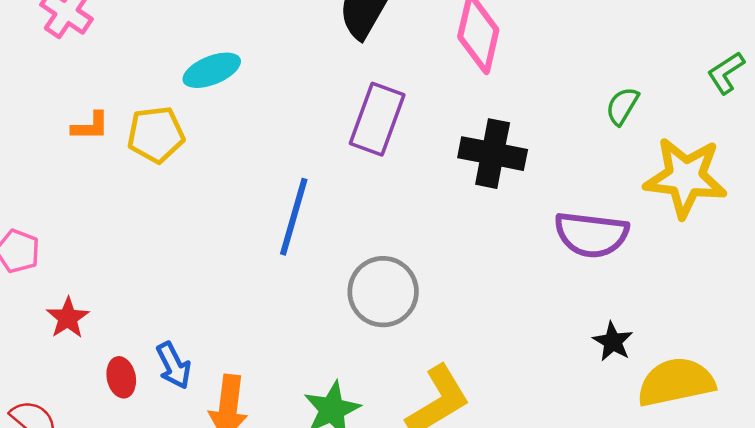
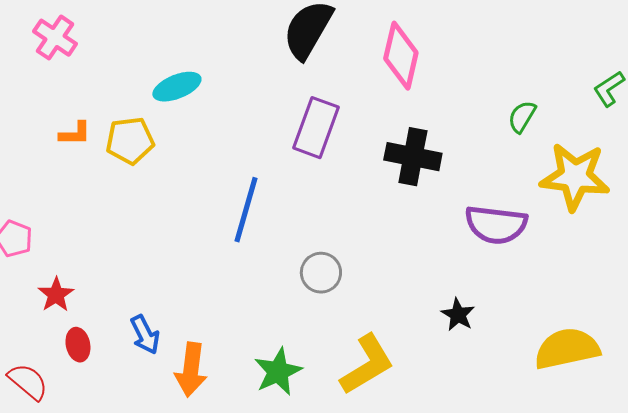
gray circle: (383, 292) -> (321, 273), size x0.7
black star: (613, 342) -> (458, 315), moved
red ellipse: (121, 377) -> (78, 345), moved

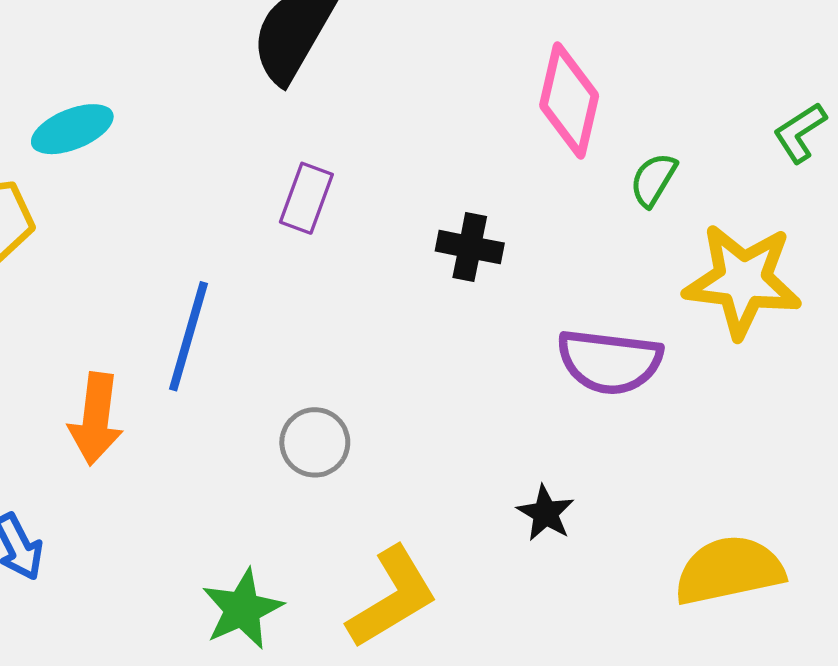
pink diamond: (401, 56) -> (569, 100), moved
purple rectangle: (316, 128) -> (306, 198), size x0.7
black cross: (413, 157) -> (470, 247), size x0.7
orange arrow: (191, 370) -> (96, 419), moved

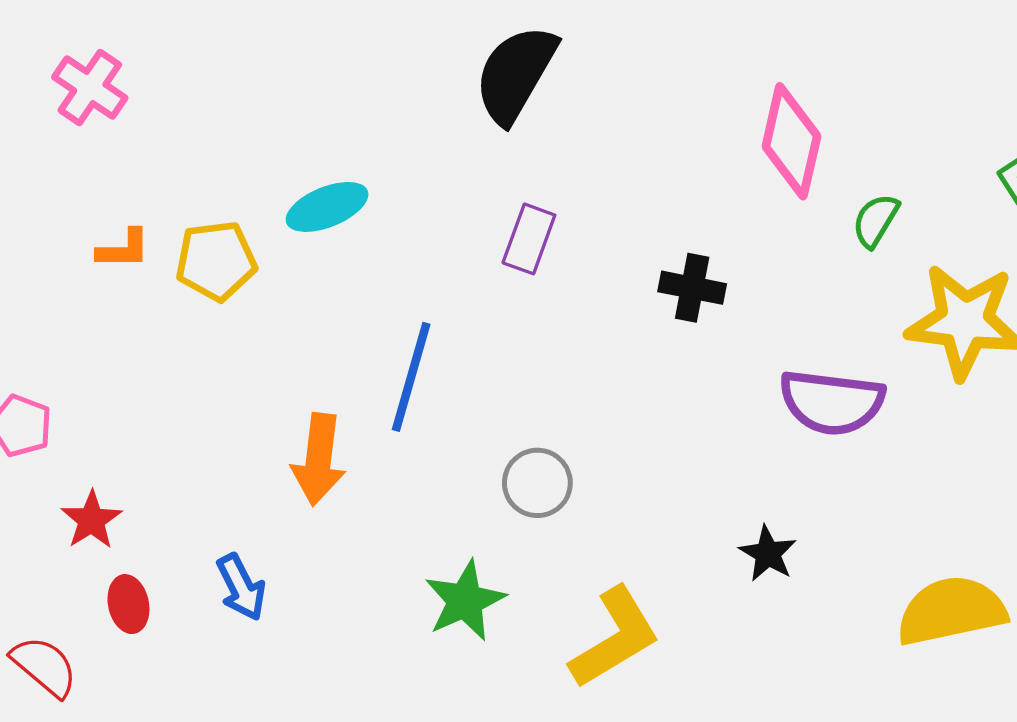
cyan ellipse: (72, 129) -> (327, 207), moved
green star: (242, 609) -> (465, 601), moved

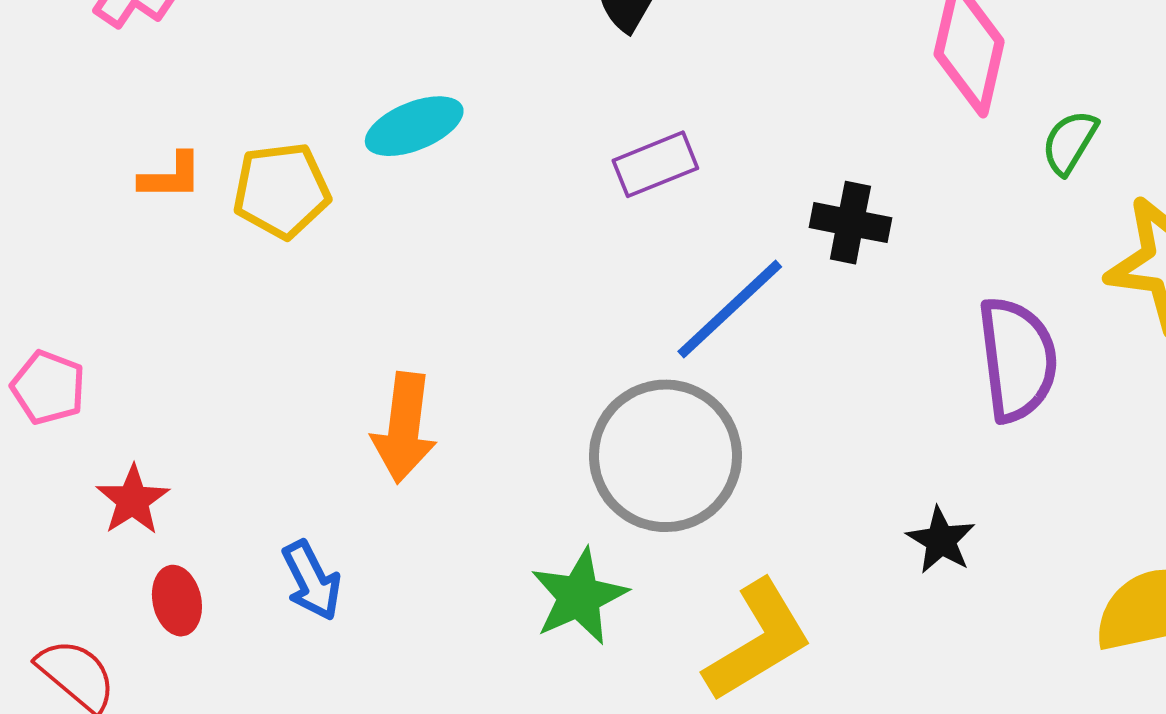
purple rectangle: (529, 239) -> (655, 164), turned 48
blue line: (411, 377) -> (730, 309), moved, turned 31
purple semicircle: (832, 402) -> (1017, 359), turned -104
gray circle: (537, 483) -> (665, 456), size x1.8

